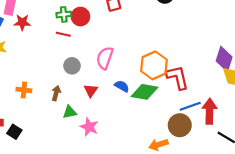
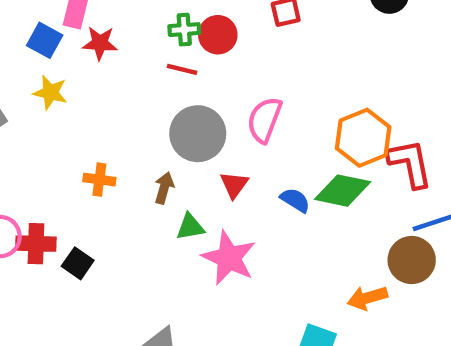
gray circle: (72, 66) -> (198, 134), size x1.6
blue semicircle: (122, 86) -> (295, 200), moved
pink star: (89, 127) -> (229, 258), size x1.4

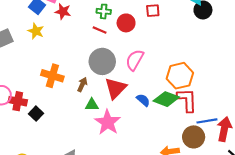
red circle: (218, 35) -> (126, 23), moved
red L-shape: (410, 163) -> (187, 100), moved
orange cross: (99, 180) -> (52, 76), size x1.5
red triangle: (234, 185) -> (116, 88), size x1.6

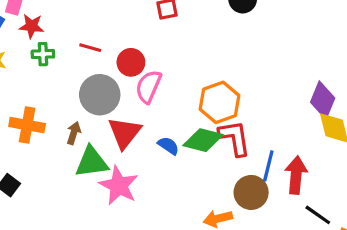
green cross: (104, 11) -> (43, 54), moved
red circle: (126, 23) -> (131, 62), moved
green triangle: (92, 105) -> (92, 162), size x1.6
blue line: (207, 121) -> (268, 166), turned -60

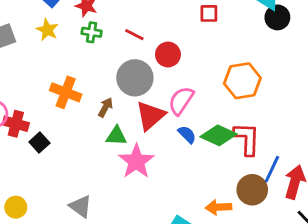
pink semicircle: (148, 87) -> (181, 101), moved
orange hexagon: (219, 102) -> (242, 81), moved
green triangle: (92, 162) -> (116, 136), size x0.7

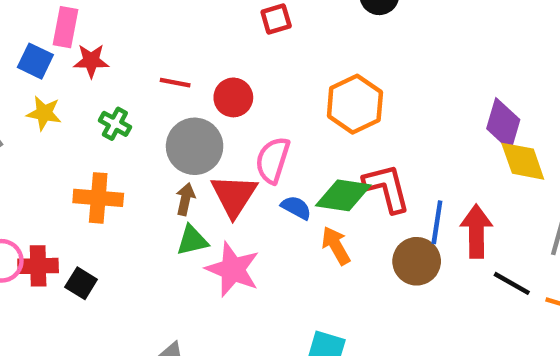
green cross: (92, 32) -> (115, 124), moved, turned 36
brown arrow: (105, 107) -> (185, 199), moved
orange arrow: (218, 207) -> (336, 246), moved, turned 80

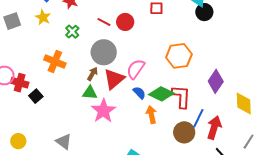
red circle: (233, 97) -> (125, 22), moved
purple diamond: (503, 124) -> (216, 81), moved

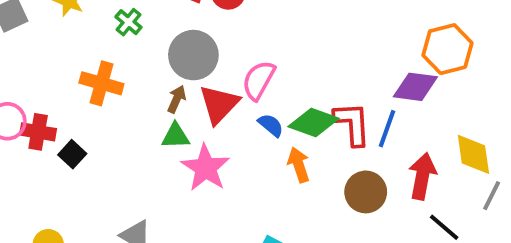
orange hexagon: (179, 56) -> (447, 49), moved
purple diamond: (216, 81) -> (415, 87), turned 70
yellow diamond: (244, 104) -> (473, 154), moved
blue line: (198, 118) -> (387, 129), moved

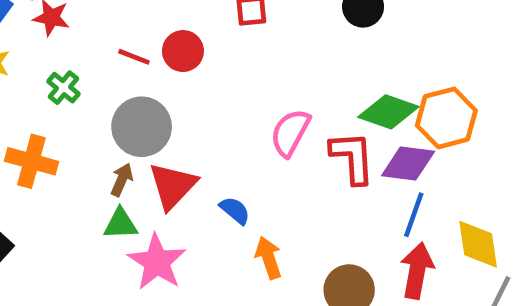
pink semicircle: (259, 80) -> (290, 133), moved
green diamond: (313, 123) -> (388, 112), moved
red L-shape: (352, 124) -> (352, 157), moved
blue line: (387, 129) -> (414, 215), moved

